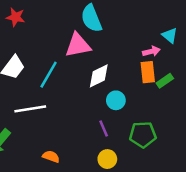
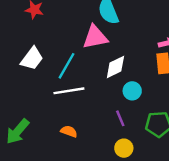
white line: (30, 109) -> (69, 91), moved
orange semicircle: (51, 157) -> (69, 131), moved

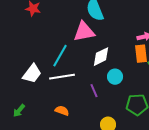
white trapezoid: (32, 59) -> (32, 74), moved
purple line: (120, 118) -> (94, 91), moved
green arrow: (18, 131) -> (19, 111), size x0.6

